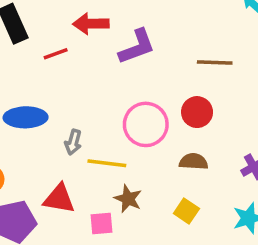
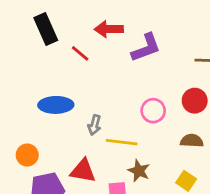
red line: (56, 54) -> (80, 53), turned 60
pink circle: (146, 124) -> (153, 111), size x0.7

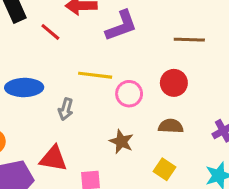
yellow line: (122, 142) -> (95, 75), moved
brown star: (139, 171) -> (121, 142), moved

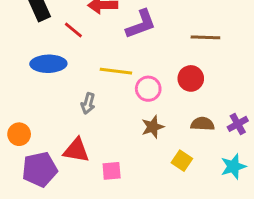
blue ellipse: (24, 88) -> (48, 64), moved
brown semicircle: (171, 126) -> (203, 124), moved
brown star: (121, 142) -> (153, 127), moved, turned 30

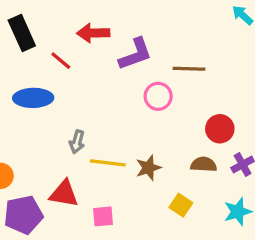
brown line: (205, 37) -> (189, 69), moved
yellow line: (116, 71) -> (108, 163), moved
red circle: (191, 78) -> (220, 129), moved
pink circle: (148, 89) -> (158, 96), moved

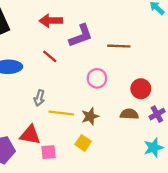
red line: (61, 61) -> (50, 56), moved
pink circle: (158, 96) -> (97, 78), moved
yellow square: (181, 205) -> (83, 143), moved
pink square: (103, 216) -> (49, 152), moved

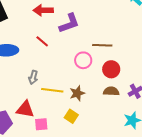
brown line: (119, 46) -> (102, 45), moved
red circle: (141, 89) -> (111, 69), moved

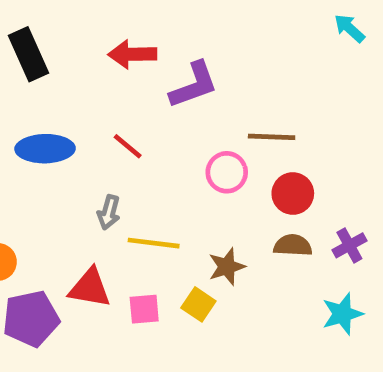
red line: (42, 41) -> (128, 146), moved
brown star: (77, 93) -> (227, 267), moved
pink square: (41, 124) -> (144, 309), moved

